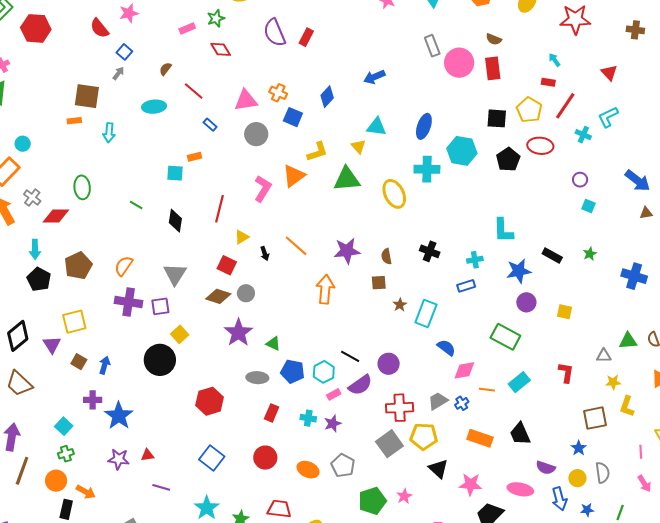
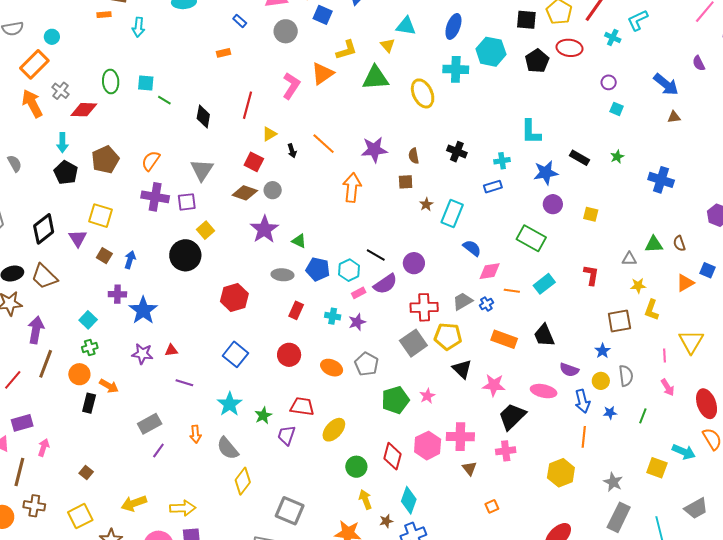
cyan square: (175, 173) -> (146, 83), moved
yellow square: (74, 322) -> (101, 216), turned 30

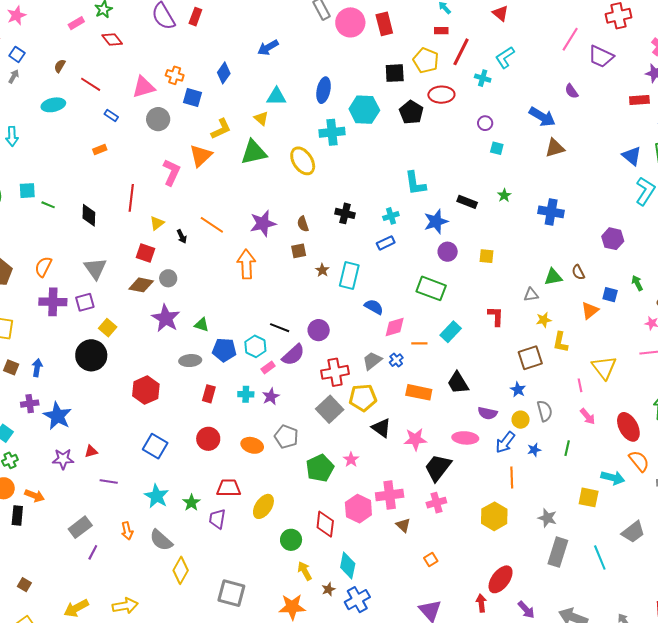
brown triangle: (674, 117) -> (555, 148), size x1.5
blue arrow: (582, 401) -> (505, 442), turned 60

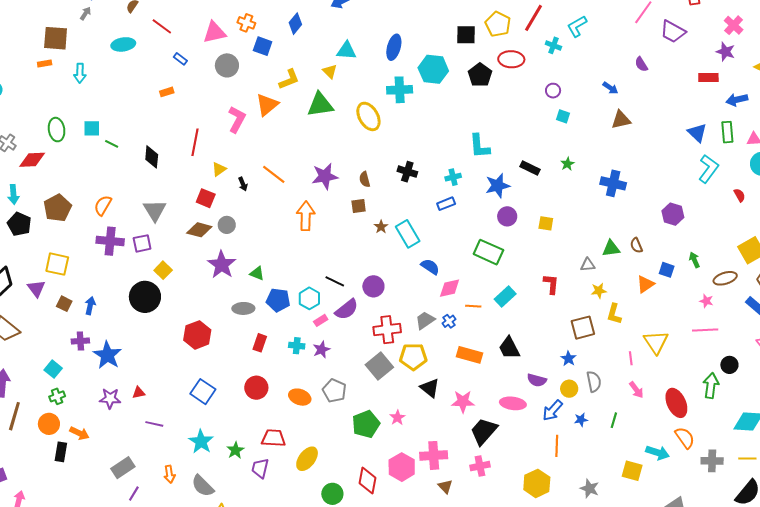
blue arrow: (542, 117) -> (610, 88), size x0.6
cyan rectangle: (349, 275) -> (408, 234), turned -48

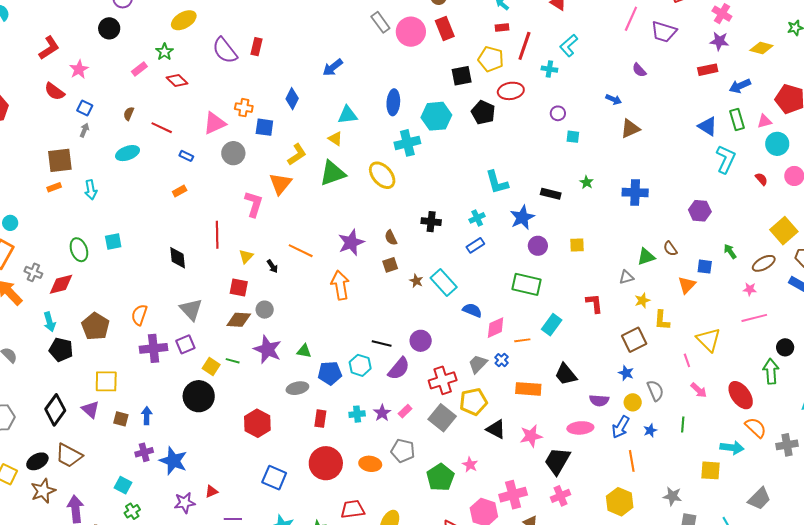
green line: (112, 144) -> (233, 361), moved
pink rectangle: (321, 320) -> (405, 411), moved
red circle: (256, 388) -> (326, 463), size x1.4

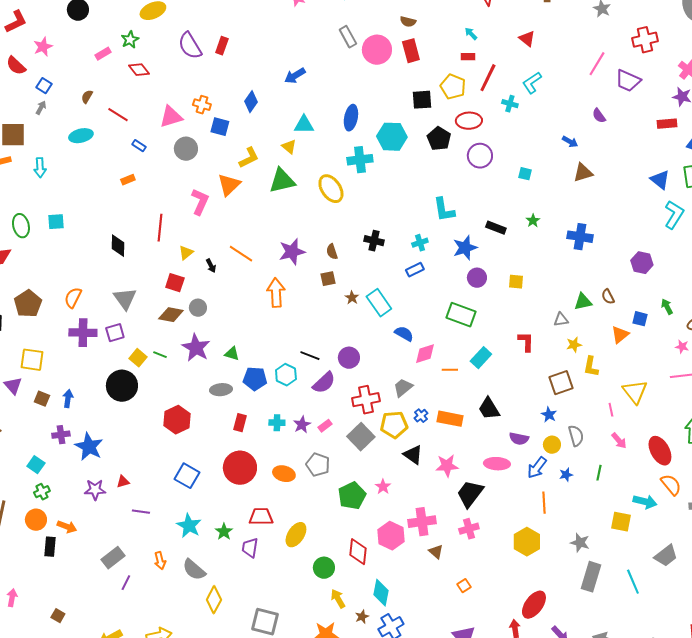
purple circle: (558, 113) -> (480, 156), moved, size x1.6
blue cross: (502, 360) -> (421, 416), moved

